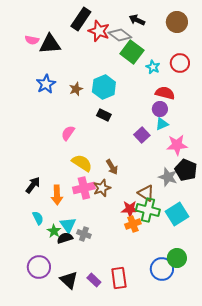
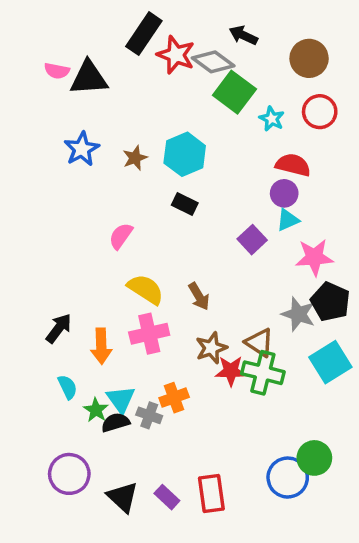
brown circle: (177, 22) -> (309, 58), moved
brown star: (102, 188) -> (211, 348), moved
cyan square: (177, 214) -> (330, 362), moved
orange cross: (133, 224) -> (174, 398), moved

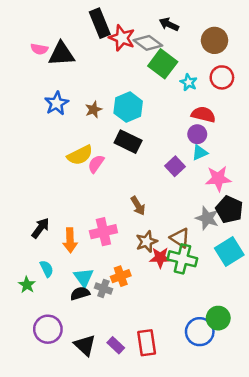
black rectangle: (144, 34) -> (100, 23), turned -56
black rectangle: (185, 204) -> (128, 142), size x1.5
pink semicircle: (121, 236) -> (96, 164), moved
yellow semicircle: (146, 289) -> (80, 155), moved, turned 120
green star: (96, 410) -> (27, 285), moved

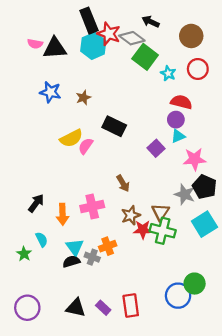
blue star: (57, 103) -> (50, 92), turned -30
cyan hexagon: (128, 107) -> (93, 46), moved
brown triangle: (180, 238) -> (160, 212), turned 30
purple circle: (48, 329) -> (27, 308), moved
black triangle: (85, 345) -> (76, 308), turned -30

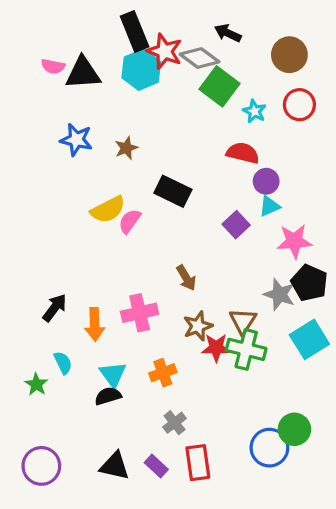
red semicircle: (181, 102) -> (243, 153), moved
gray cross: (92, 257) -> (175, 423), moved, turned 32

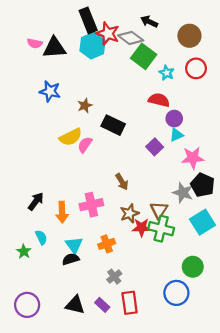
brown star: (126, 148) -> (85, 105), moved
green circle: (294, 429) -> (193, 267), moved

